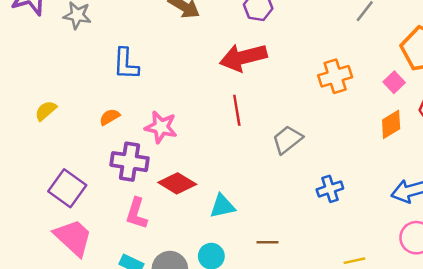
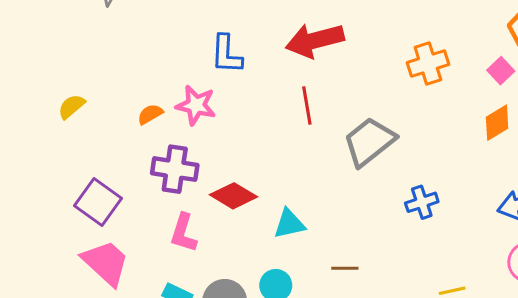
blue L-shape: (126, 64) -> (226, 54), moved
pink star: (161, 127) -> (196, 105), moved
gray trapezoid: (287, 140) -> (369, 142), size x1.4

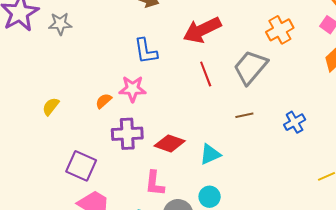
gray trapezoid: (369, 142) -> (250, 67), moved
pink L-shape: (183, 233) -> (155, 183), moved
brown line: (345, 268) -> (244, 115), moved

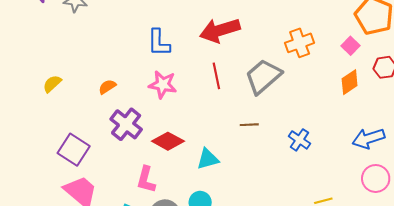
pink star: (133, 89) -> (163, 85), moved
blue cross: (295, 122) -> (299, 140), turned -35
purple cross: (127, 134) -> (126, 124), turned 32

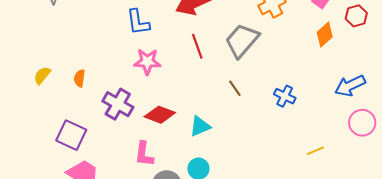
orange semicircle: (107, 87) -> (79, 78), moved, turned -42
brown line: (249, 125) -> (235, 88), turned 66

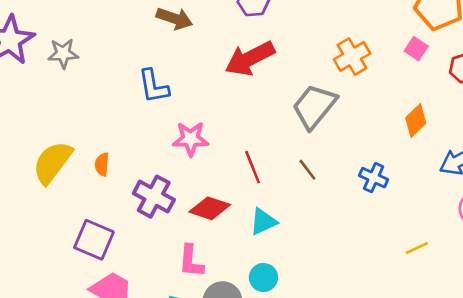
blue L-shape: (138, 22) -> (154, 86), moved
orange diamond: (325, 35) -> (416, 121), moved
red line: (197, 46) -> (253, 167), moved
yellow semicircle: (42, 75) -> (53, 162), size x1.8

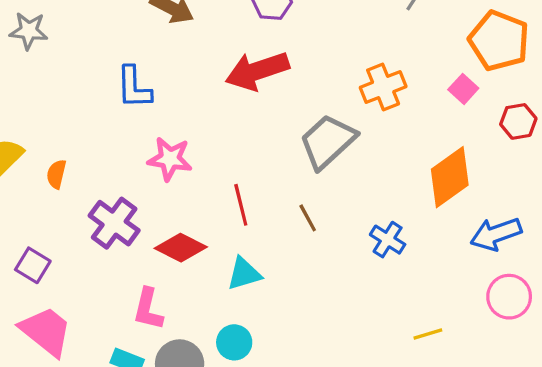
orange diamond: (416, 121) -> (450, 177), size x1.5
purple square: (94, 240) -> (33, 265), size x0.7

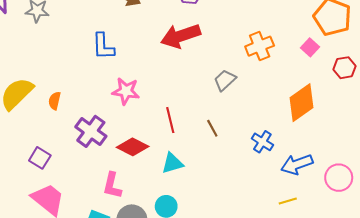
gray trapezoid: (328, 141) -> (225, 80), size x0.6
blue arrow: (496, 234) -> (297, 164), moved

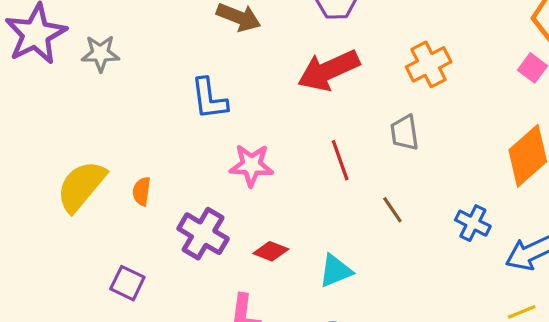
orange cross: (260, 46) -> (429, 64), moved
gray trapezoid: (225, 80) -> (404, 133), turned -50
red line: (170, 120) -> (340, 160), moved
red diamond: (133, 147) -> (271, 251), size x0.7

